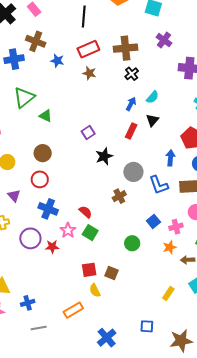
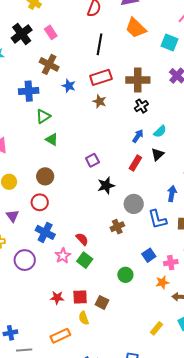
blue cross: (14, 59) -> (29, 91), moved
green triangle: (24, 97) -> (43, 116), moved, size x0.7
red star: (52, 247) -> (57, 298), moved
blue cross: (28, 303) -> (10, 333), moved

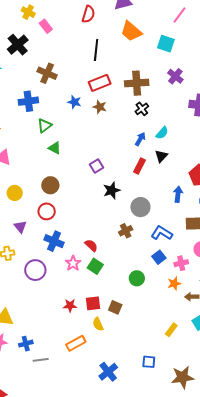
pink rectangle: (51, 32) -> (46, 26), moved
blue star: (69, 86) -> (74, 102), moved
blue L-shape: (157, 219) -> (162, 233), moved, turned 140

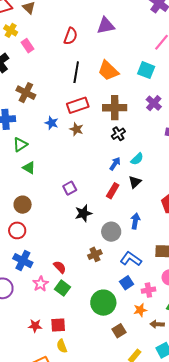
orange trapezoid: (131, 31) -> (108, 71), moved
blue arrow: (178, 194) -> (135, 221), moved
green circle: (137, 278) -> (103, 303), size x1.6
brown square: (115, 307) -> (119, 331), moved, turned 32

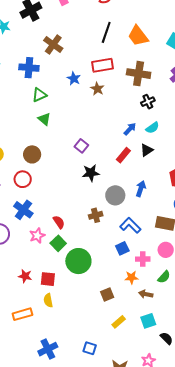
black cross: (118, 134) -> (148, 102), moved
purple square: (70, 188) -> (81, 146), turned -32
green circle: (103, 303) -> (78, 261), moved

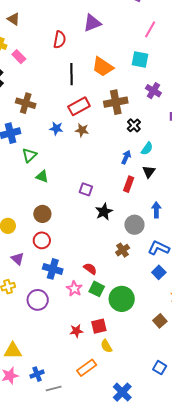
blue square: (90, 348) -> (160, 368), moved, turned 32

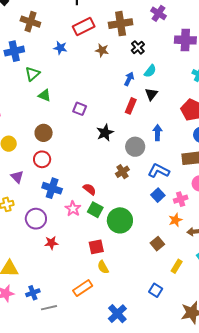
brown star: (82, 130) -> (102, 50), moved
purple square: (86, 189) -> (80, 109), moved
red star: (76, 331) -> (51, 243), moved

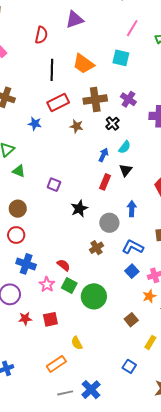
purple cross: (159, 13) -> (128, 99), moved
red square: (96, 247) -> (50, 319), moved
gray line: (49, 308) -> (65, 393), moved

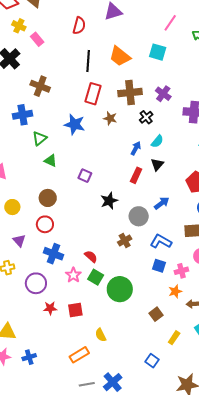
red rectangle: (58, 102) -> (93, 94), turned -50
blue star: (35, 124) -> (75, 124), moved, size x1.5
blue arrow: (132, 209) -> (162, 203), turned 49
blue square: (132, 271) -> (159, 266), turned -32

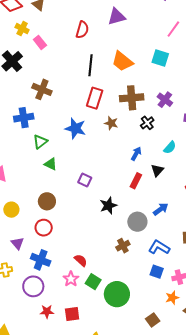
cyan semicircle: (157, 141) -> (170, 148), moved
blue cross: (53, 254) -> (41, 260), moved
red semicircle: (91, 256) -> (81, 260), moved

